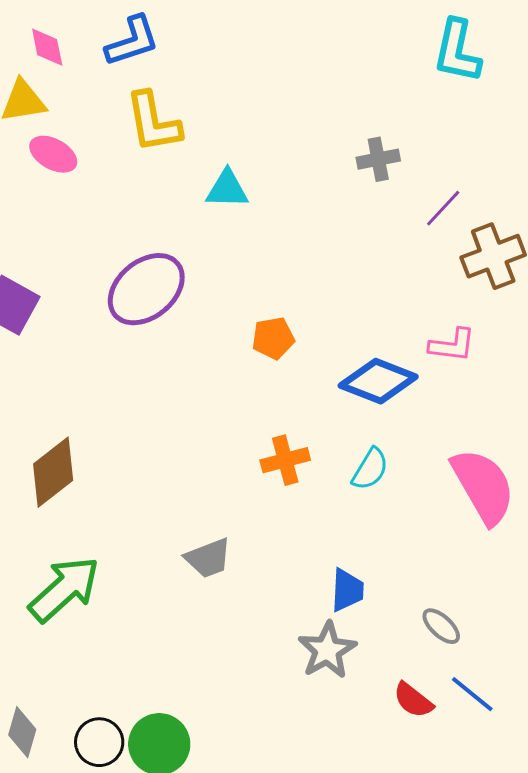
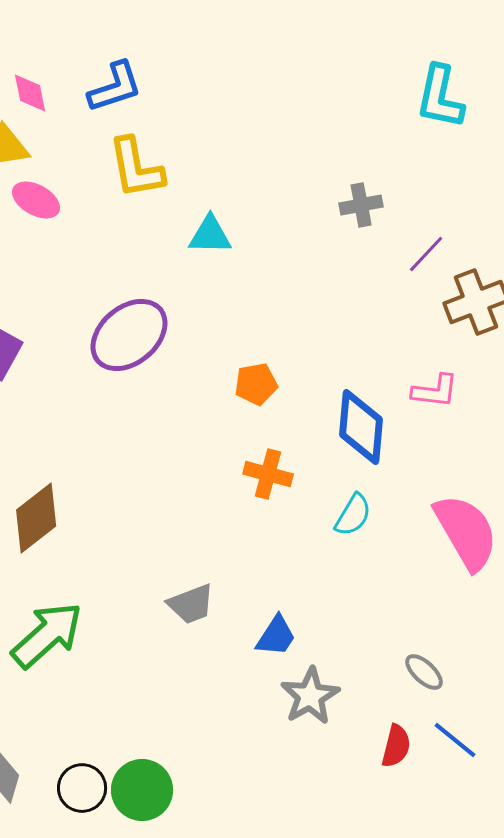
blue diamond: (378, 381) -> (361, 427), turned 74
orange cross: (285, 460) -> (268, 474), moved, turned 30
blue trapezoid: (347, 590) -> (276, 636), moved, turned 30
red semicircle: (413, 700) -> (396, 746), turned -114

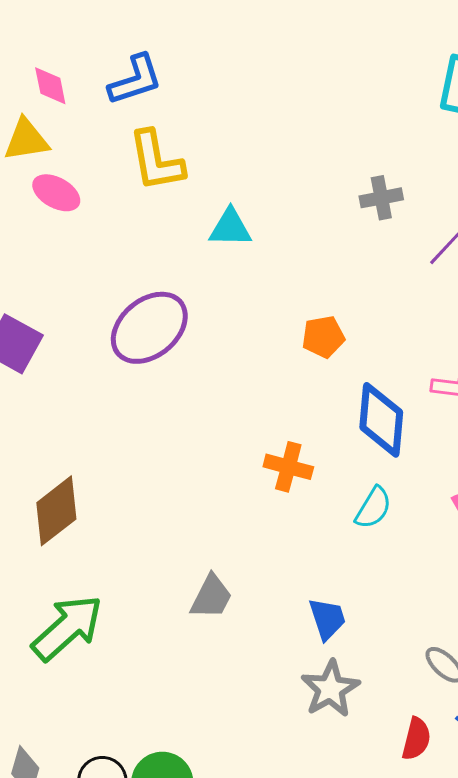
orange pentagon: (256, 384) -> (323, 337), moved
gray trapezoid: (191, 604) -> (211, 597), turned -42
blue trapezoid: (276, 636) -> (327, 619), moved, turned -51

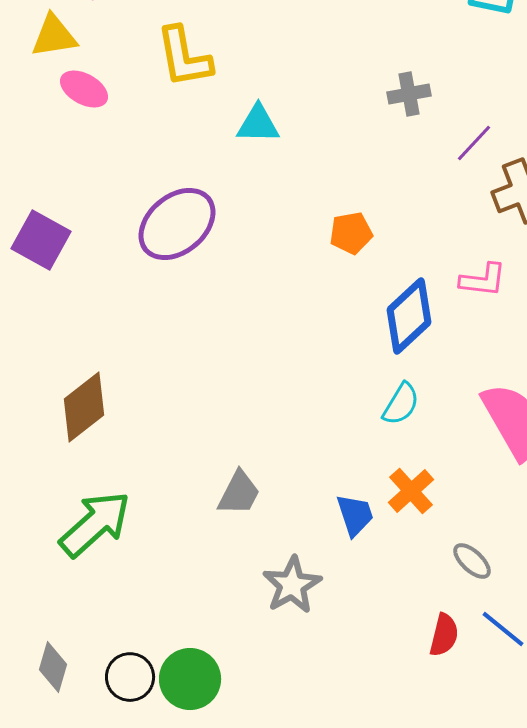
blue diamond: (381, 420) -> (409, 316), turned 42
orange cross: (288, 467) -> (411, 491), moved, turned 33
gray star: (330, 689) -> (292, 585), moved

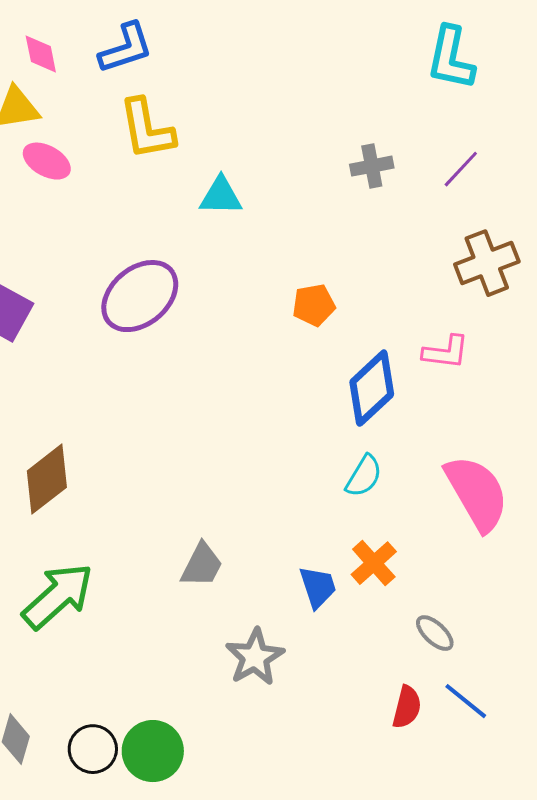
purple line: (474, 143) -> (461, 169), moved

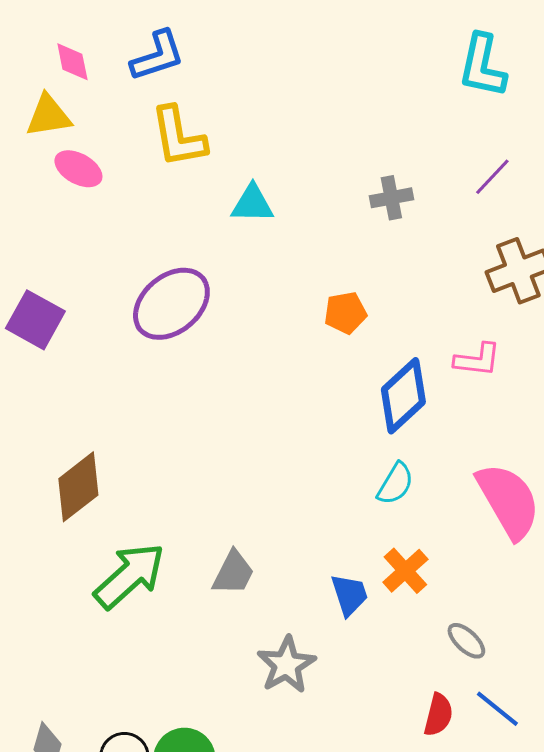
gray cross: (372, 166) -> (391, 198), moved
green arrow: (58, 596) -> (129, 576), moved

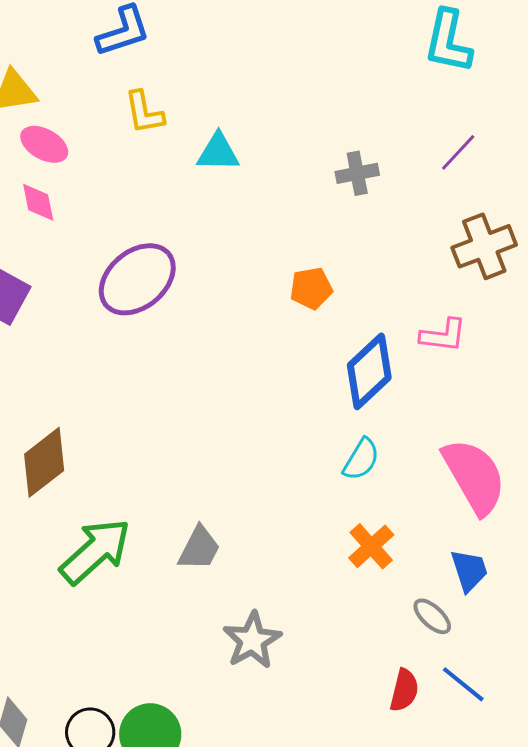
pink diamond: (72, 62) -> (38, 202), moved
yellow L-shape: (178, 137) -> (144, 112), size x0.7
cyan triangle: (252, 204) -> (218, 152), moved
blue trapezoid: (349, 595) -> (469, 570), moved

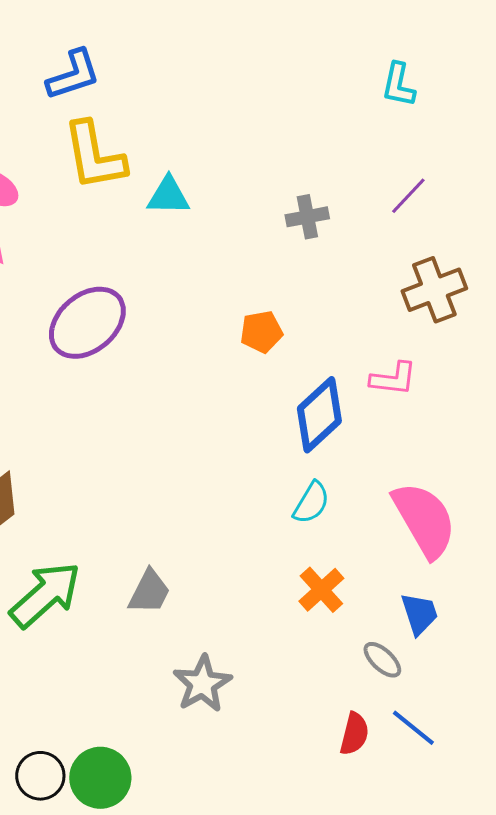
cyan L-shape: (448, 41) -> (398, 85), size x0.7
yellow L-shape: (144, 112) -> (94, 156), size x1.6

